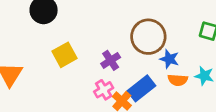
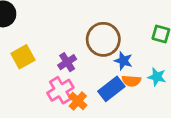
blue rectangle: (141, 88) -> (111, 89), moved
pink cross: (104, 90) -> (60, 90), size x1.4

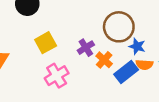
pink cross: (60, 90) -> (57, 76), moved
orange cross: (78, 101) -> (104, 60), moved

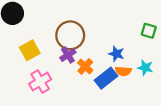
brown circle: (119, 27) -> (70, 35), moved

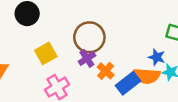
blue star: (116, 54) -> (157, 57), moved
orange semicircle: (123, 71) -> (147, 76), size x1.5

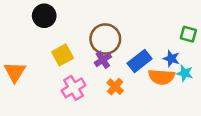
orange cross: (106, 71) -> (115, 87), moved
blue rectangle: (128, 83) -> (140, 61), moved

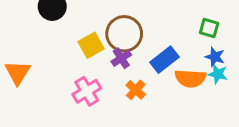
green square: (188, 34) -> (209, 28), moved
yellow square: (63, 55) -> (91, 45), moved
blue star: (171, 59) -> (215, 57), moved

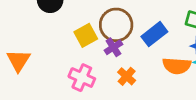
blue rectangle: (164, 60) -> (154, 34), moved
pink cross: (87, 91) -> (82, 78), turned -35

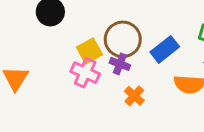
purple cross: (113, 47) -> (120, 64), turned -36
pink cross: (82, 78) -> (85, 73), moved

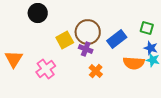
pink cross: (85, 73) -> (46, 69), moved, turned 30

